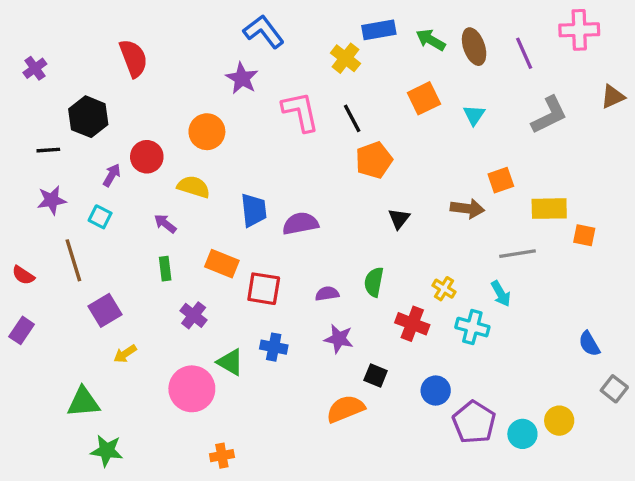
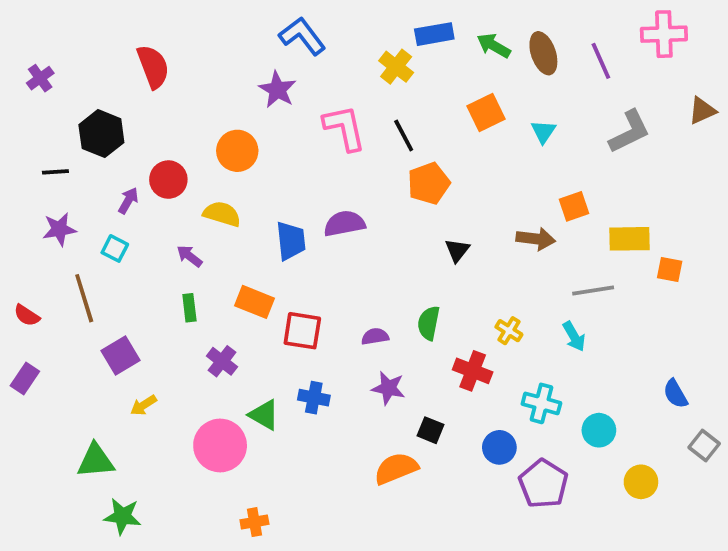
purple semicircle: (300, 224) -> (344, 224), moved
cyan cross: (472, 327) -> (541, 403), moved
cyan circle: (522, 434) -> (599, 430), moved

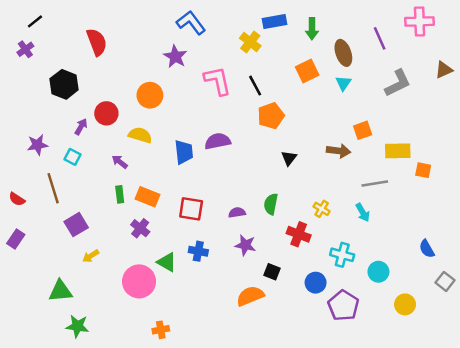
green arrow: (494, 46) -> (312, 29), turned -120
brown ellipse: (543, 53) -> (343, 53), moved
black line: (55, 172) -> (35, 21), moved, turned -35
orange rectangle: (254, 302) -> (147, 197), moved

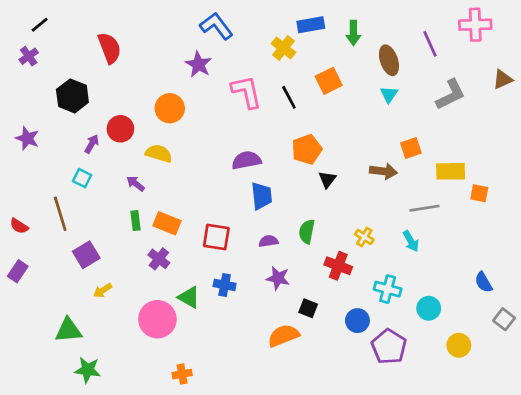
orange square: (307, 71) -> (329, 81), moved
orange pentagon: (271, 116) -> (307, 149), moved
purple star: (37, 145) -> (27, 138), moved, turned 30
blue trapezoid: (184, 152) -> (262, 196), moved

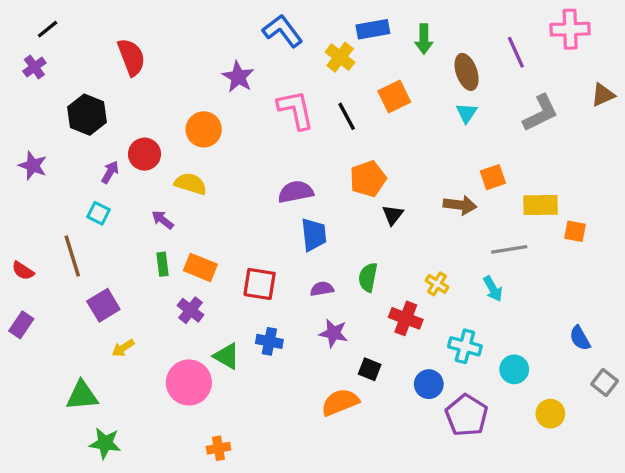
blue L-shape: (216, 26) -> (283, 31), moved

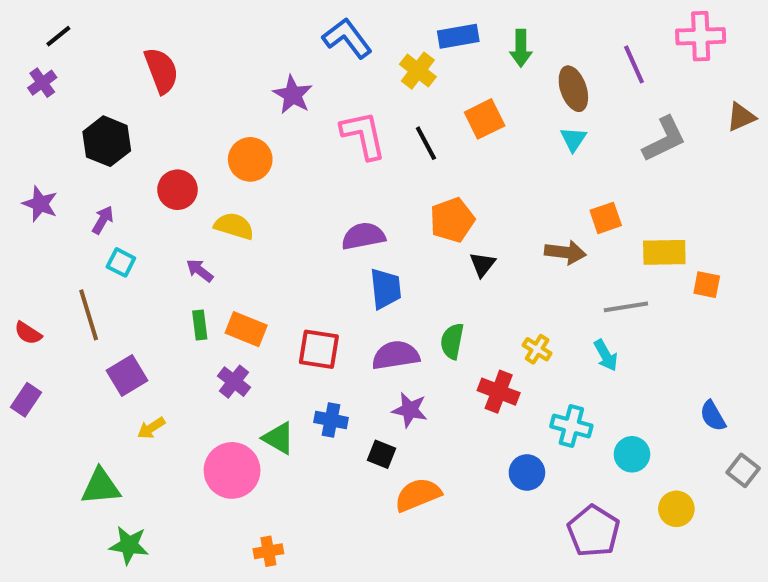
purple arrow: (110, 172) -> (103, 220), moved
purple semicircle: (322, 289) -> (396, 355), size x1.6
black square: (370, 369) -> (381, 454), moved
purple pentagon: (467, 415) -> (594, 531), moved

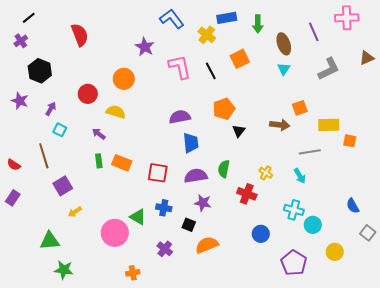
black hexagon: (107, 141) -> (40, 71), moved
purple cross: (234, 382) -> (165, 249), moved
cyan cross: (571, 426) -> (294, 210), moved

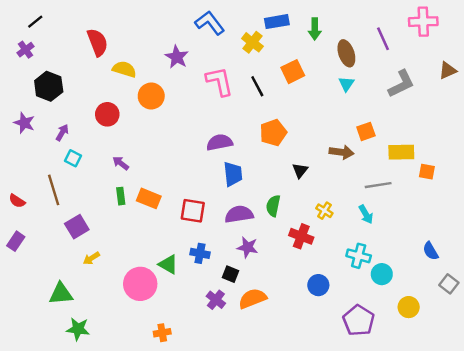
yellow semicircle: (116, 112) -> (124, 69), moved
black triangle: (239, 131) -> (300, 170), moved
purple cross: (165, 249) -> (216, 300), moved

